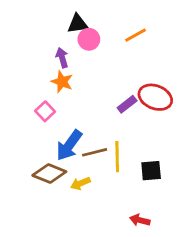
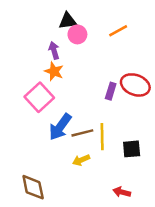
purple rectangle: (127, 104) -> (111, 91), turned -35
pink square: (45, 111) -> (39, 97), size x1.6
brown diamond: (49, 173) -> (33, 187), moved, turned 56
yellow arrow: (80, 183) -> (81, 160), moved

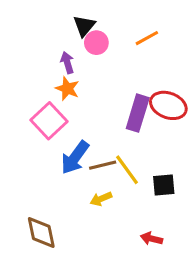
black triangle: (68, 21) -> (84, 26), turned -42
purple rectangle: (111, 91) -> (138, 113), size x1.6
yellow line: (102, 137) -> (127, 170), turned -35

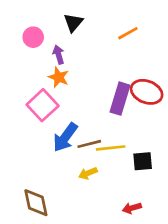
pink circle: (96, 43) -> (33, 37), moved
yellow line: (127, 170) -> (111, 148), turned -60
red arrow: (152, 239) -> (132, 208), turned -30

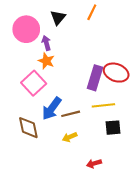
orange line: (128, 33) -> (92, 12), moved, turned -35
pink circle: (33, 37) -> (26, 29), size x1.6
yellow line: (111, 148) -> (103, 105), moved
brown diamond: (36, 203) -> (28, 128), moved
red arrow: (132, 208) -> (94, 164), moved

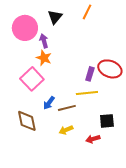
purple rectangle: (95, 78) -> (90, 74), size x0.6
yellow line: (103, 105) -> (87, 93), moved
blue arrow: (52, 109) -> (49, 103), size x0.6
red arrow: (94, 164) -> (93, 139), moved

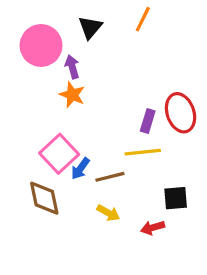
red ellipse: (110, 69) -> (181, 113), turned 50
pink square: (32, 79) -> (59, 154), moved
yellow arrow: (66, 130) -> (108, 213), turned -128

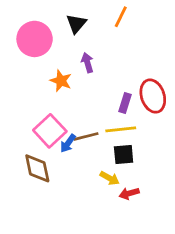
purple arrow: (72, 67) -> (87, 63), moved
brown line: (110, 177) -> (86, 136), moved
black square: (176, 198) -> (124, 154), moved
yellow arrow: (108, 213) -> (110, 178), moved

